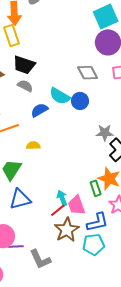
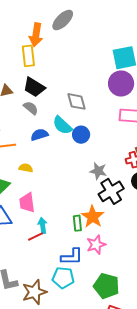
gray diamond: (88, 73) -> (76, 101), moved
pink trapezoid: (76, 205) -> (27, 203), moved
brown star: (67, 230) -> (34, 292), moved

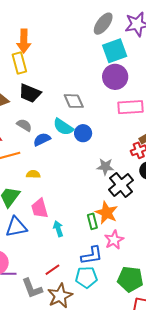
gray ellipse: (63, 20) -> (103, 24), moved
gray semicircle: (31, 108) -> (24, 125), moved
red line: (36, 237) -> (52, 270), moved

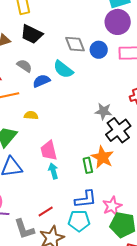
blue circle: (83, 133) -> (99, 50), moved
pink trapezoid: (40, 208) -> (49, 151), moved
pink star: (114, 240) -> (112, 206), moved

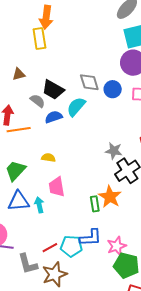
black trapezoid: (32, 34) -> (53, 90), moved
cyan semicircle: (63, 69) -> (76, 107), turned 90
yellow semicircle: (31, 115) -> (48, 158), moved
cyan arrow: (53, 171) -> (39, 205), moved
cyan pentagon: (79, 221) -> (71, 246), moved

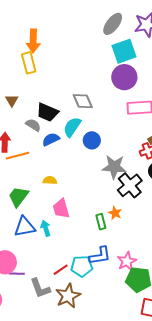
brown triangle: (19, 74) -> (12, 100), turned -40
blue circle: (113, 89) -> (92, 140), moved
gray star: (114, 151) -> (114, 167), size x1.4
orange star: (110, 197) -> (115, 213), size x0.6

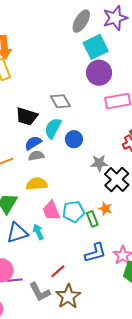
gray semicircle: (33, 125) -> (36, 156), moved, turned -35
gray star: (114, 167) -> (99, 163), size x0.7
yellow semicircle: (50, 180) -> (37, 184), size x1.5
cyan pentagon: (82, 266) -> (73, 212), moved

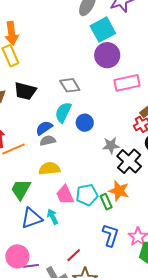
black trapezoid: (27, 116) -> (25, 91), moved
orange star: (105, 209) -> (119, 191), size x1.5
blue L-shape: (95, 253) -> (110, 235), turned -55

